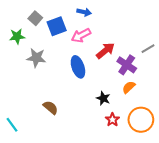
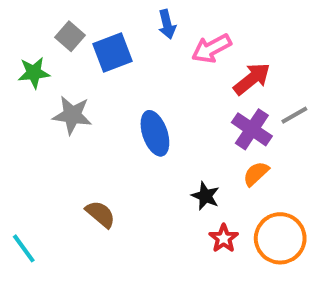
blue arrow: (84, 12) -> (167, 24), turned 64
pink arrow: (81, 35) -> (212, 48), moved
gray line: (148, 49) -> (294, 115), moved
red arrow: (105, 51) -> (252, 79), moved

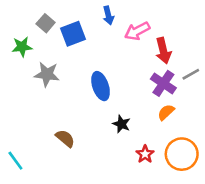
red arrow: (252, 79) -> (163, 51), turned 115
black star: (205, 196) -> (121, 124), moved

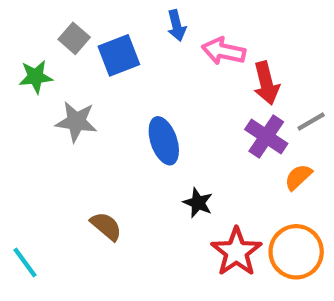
pink arrow: (137, 31) -> (224, 51), turned 40
orange semicircle: (166, 112) -> (298, 177), moved
red star: (145, 154) -> (236, 252), size x1.6

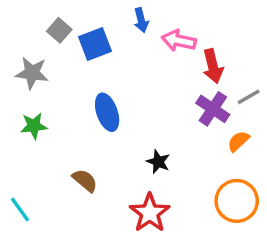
green star: (36, 77) -> (34, 126), moved
gray star: (76, 122) -> (32, 73), moved
blue ellipse: (164, 141) -> (107, 112), moved
red star: (236, 252) -> (150, 213), moved

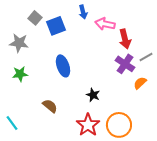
orange circle: (237, 201) -> (119, 125), moved

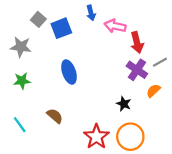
black star: (93, 95) -> (124, 104), moved
cyan line: (12, 123) -> (20, 125), moved

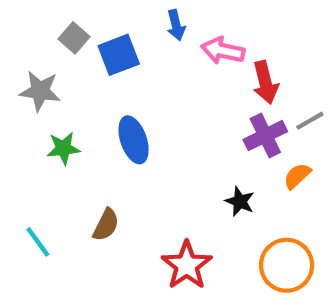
purple cross: (137, 70) -> (265, 136), turned 30
green star: (22, 81) -> (63, 148), moved
brown semicircle: (55, 116) -> (106, 225), turned 77
orange circle: (130, 137) -> (287, 265), moved

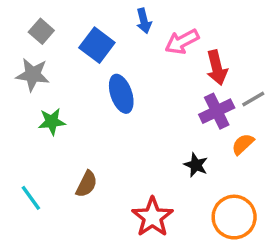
gray square: (74, 38) -> (41, 31), moved
pink arrow: (223, 51) -> (182, 42), turned -40
blue square: (119, 55) -> (97, 45), turned -32
blue ellipse: (134, 140) -> (121, 94), moved

